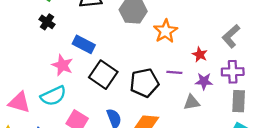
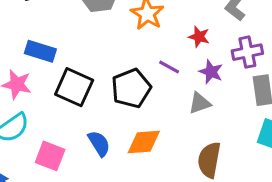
purple line: (174, 72) -> (169, 67), turned 35
purple star: (204, 81) -> (211, 72), turned 30

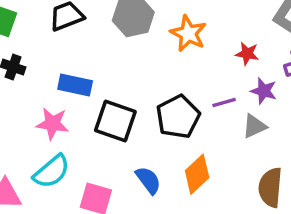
purple line: (169, 67) -> (224, 103), moved, turned -40
orange diamond: (144, 142) -> (197, 174), turned -33

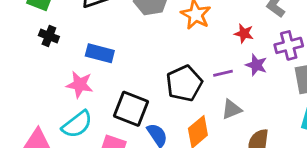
black square: (115, 121) -> (131, 109), moved
gray triangle: (254, 126) -> (231, 109), moved

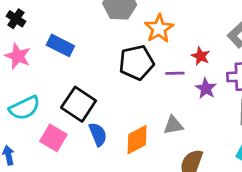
purple line: (223, 73) -> (175, 73), moved
black pentagon: (184, 83) -> (136, 63), moved
pink star: (80, 85) -> (18, 56), moved

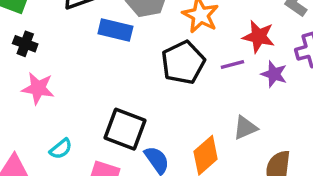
blue rectangle: (60, 45) -> (115, 30), moved
red star: (201, 56) -> (259, 37), size x1.4
cyan semicircle: (24, 108) -> (61, 149), size x0.6

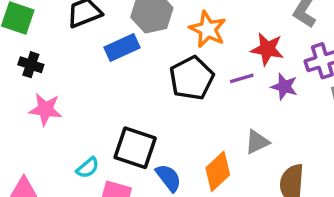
blue rectangle: (115, 30) -> (122, 47), turned -36
cyan semicircle: (61, 149) -> (88, 168), moved

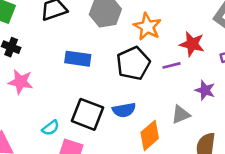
blue rectangle: (122, 47) -> (78, 59), moved, turned 30
purple star: (284, 87) -> (205, 90), moved
blue semicircle: (168, 178) -> (124, 110), moved, turned 115

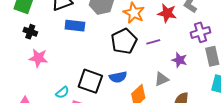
red star: (192, 44) -> (167, 13), moved
blue rectangle: (78, 59) -> (75, 26), moved

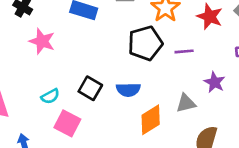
pink star: (38, 58) -> (42, 41), moved
black square: (90, 81) -> (90, 88), size x0.7

